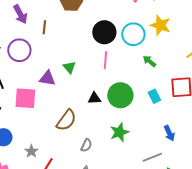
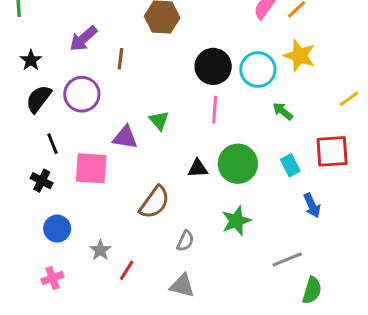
purple arrow: (20, 14) -> (83, 39), turned 78
blue arrow: (169, 133) -> (312, 205), moved

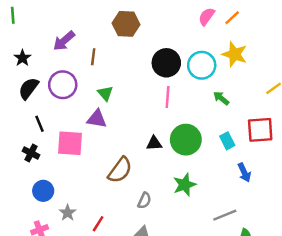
green triangle: (159, 120) -> (105, 93), moved
gray star: (100, 250) -> (68, 213), moved

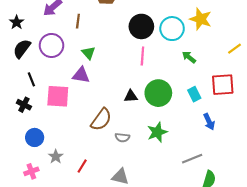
gray semicircle: (144, 201) -> (122, 137), moved, turned 72

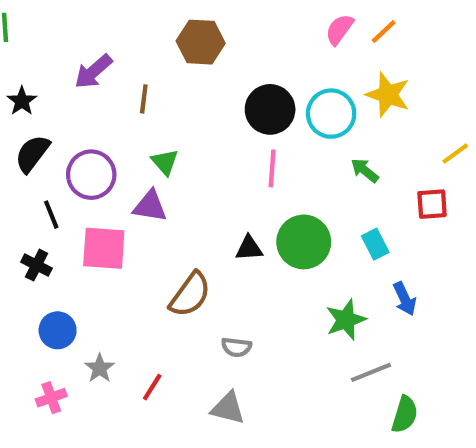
purple circle: (51, 45) -> (91, 175), moved
red square: (223, 85) -> (432, 204), moved, size x0.7
green star: (157, 132) -> (346, 320), moved
gray semicircle: (122, 137) -> (236, 347), moved

